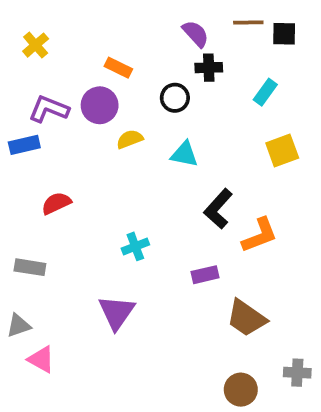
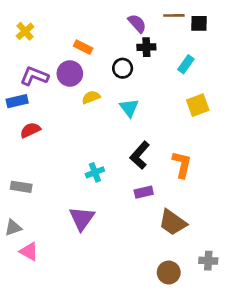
cyan triangle: (184, 154) -> (129, 108), turned 42
red semicircle: (56, 203) -> (30, 130), moved
black L-shape: (218, 209) -> (140, 155), moved
orange L-shape: (260, 235) -> (182, 164), turned -56

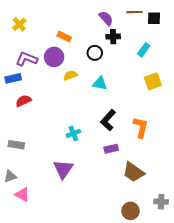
cyan triangle: (129, 108) -> (100, 83), turned -42

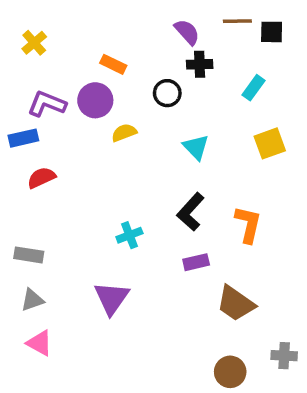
cyan triangle: (100, 83) -> (196, 147), moved, turned 35
gray triangle: (10, 176) -> (32, 300), moved

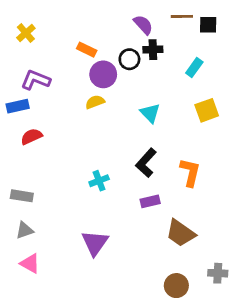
black circle: (167, 93) -> (129, 59), moved
purple circle: (95, 100) -> (103, 74), moved
purple triangle: (111, 298) -> (95, 243), moved

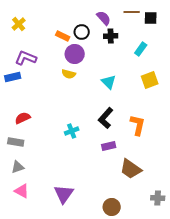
black circle: (129, 59) -> (82, 32), moved
yellow semicircle: (95, 102) -> (69, 74), turned -144
red semicircle: (31, 137) -> (23, 118), moved
purple triangle: (95, 243) -> (64, 194), moved
brown circle: (176, 286) -> (112, 207), moved

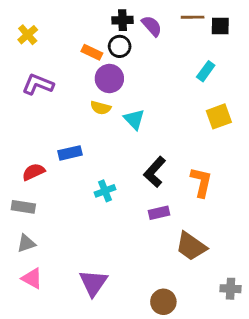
black cross: (111, 36) -> (123, 20), moved
blue rectangle: (13, 77) -> (70, 153), moved
cyan triangle: (109, 82) -> (134, 119), moved

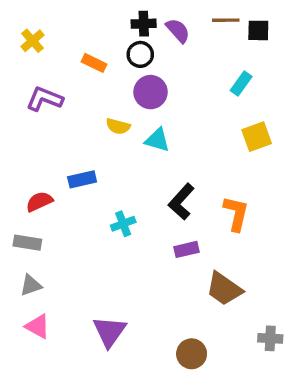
orange rectangle: (92, 52) -> (94, 63), moved
purple circle: (109, 79) -> (151, 92), moved
cyan triangle: (134, 119) -> (157, 140), turned -30

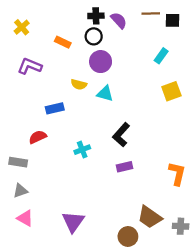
blue rectangle: (82, 179) -> (55, 108), moved
red semicircle: (39, 202) -> (38, 137), moved
orange L-shape: (236, 214) -> (177, 174), moved
brown trapezoid: (224, 289) -> (150, 217), moved

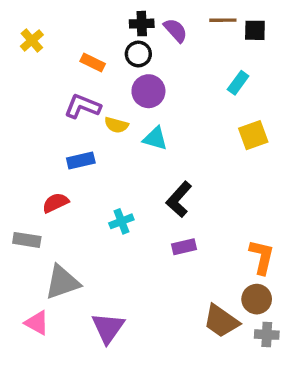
purple L-shape: (30, 66) -> (83, 106), moved
gray triangle: (20, 191) -> (62, 282), moved, size x1.6
brown circle: (128, 236) -> (257, 299), moved

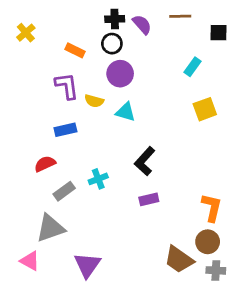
black square: (255, 30) -> (219, 33), moved
purple L-shape: (83, 106) -> (67, 86), turned 60
gray rectangle: (27, 240) -> (64, 191), moved, turned -45

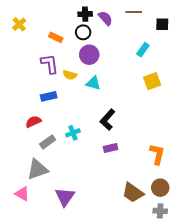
brown circle: (208, 242) -> (160, 188), moved
gray cross: (216, 270) -> (160, 211), moved

